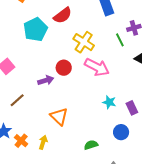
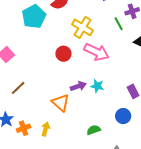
purple arrow: (46, 80) -> (78, 86), moved
cyan star: (109, 102) -> (97, 86), moved
orange cross: (21, 141) -> (24, 128), turned 32

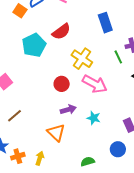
purple arrow: (78, 86) -> (68, 110), moved

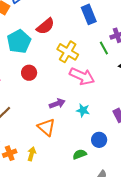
red circle: (62, 84) -> (29, 73), moved
blue circle: (118, 149) -> (99, 140), moved

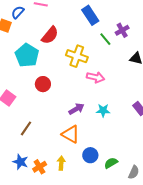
green line: (104, 48) -> (105, 39), moved
pink arrow: (82, 76) -> (96, 77), size x0.7
blue circle: (99, 140) -> (90, 155), moved
green semicircle: (80, 154) -> (111, 163), moved

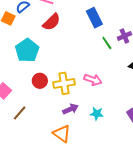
red semicircle: (50, 35) -> (52, 22), moved
yellow cross: (77, 56) -> (64, 83), moved, turned -35
brown line: (26, 128) -> (20, 113), moved

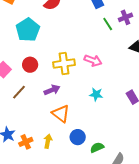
red circle: (40, 81) -> (30, 65), moved
purple arrow: (70, 109) -> (52, 90), moved

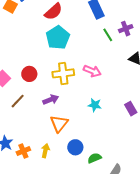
cyan pentagon: (28, 30) -> (58, 38), moved
orange triangle: (61, 114) -> (59, 124), turned 30

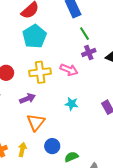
purple cross: (126, 29) -> (89, 52), moved

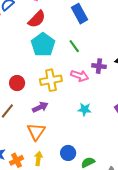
green line: (84, 34) -> (74, 46), moved
purple cross: (89, 52) -> (99, 66), moved, turned 32
orange triangle: (36, 122) -> (36, 132), moved

